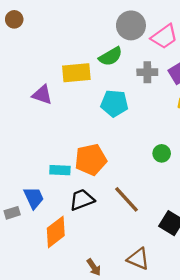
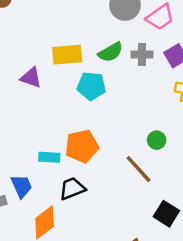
green semicircle: (111, 56) -> (111, 52), moved
cyan pentagon: (114, 103) -> (91, 86), moved
brown line: (126, 199) -> (139, 169), moved

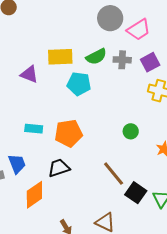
cyan rectangle: (49, 157) -> (34, 129), moved
brown line: (139, 169) -> (114, 174), moved

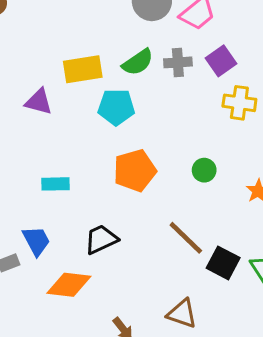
orange pentagon: (69, 133) -> (135, 170), moved
orange diamond: (34, 195) -> (69, 285), turned 48

